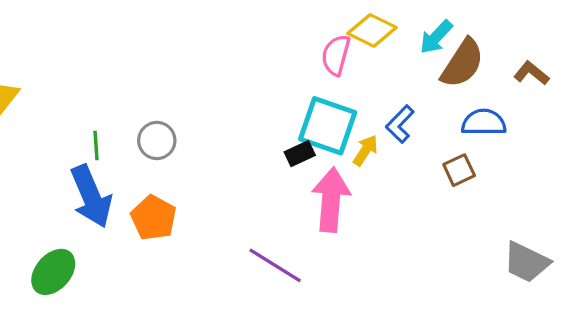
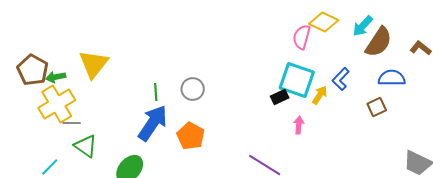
blue arrow: (91, 196) -> (153, 123), turned -123
pink arrow: (331, 200) -> (299, 125), size x0.5

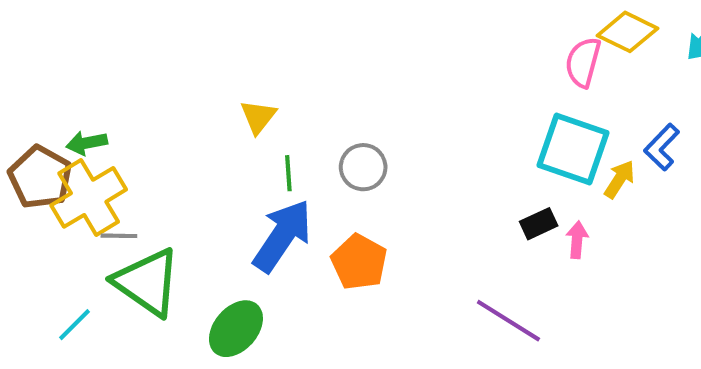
yellow triangle: (94, 64) -> (258, 117), moved, size x0.6
brown pentagon: (33, 70) -> (40, 177), moved
black rectangle: (280, 97) -> (539, 224), moved
green triangle: (86, 146) -> (147, 282), size x1.5

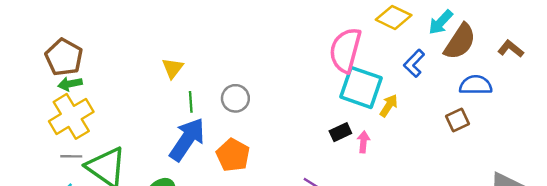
pink semicircle: (583, 62) -> (345, 50), moved, size x1.5
blue L-shape: (662, 147) -> (414, 63), moved
brown pentagon: (40, 177) -> (64, 57), moved
gray line: (119, 236) -> (71, 156), moved

